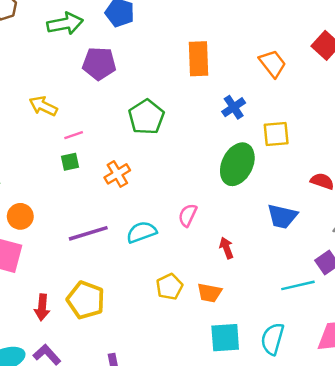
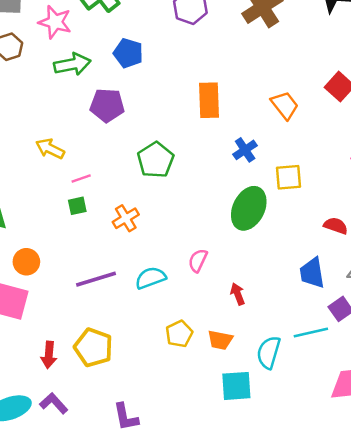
blue trapezoid: (282, 216) -> (312, 273), moved, turned 68
cyan semicircle: (272, 339) -> (269, 352), moved

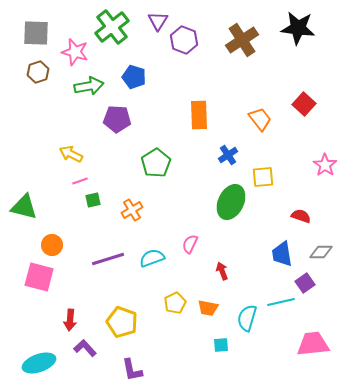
pink line: (81, 179) -> (80, 181), moved
yellow pentagon: (93, 347) -> (122, 322), moved
cyan square: (236, 386) -> (221, 345), size x0.6
purple L-shape: (54, 403) -> (85, 348), moved

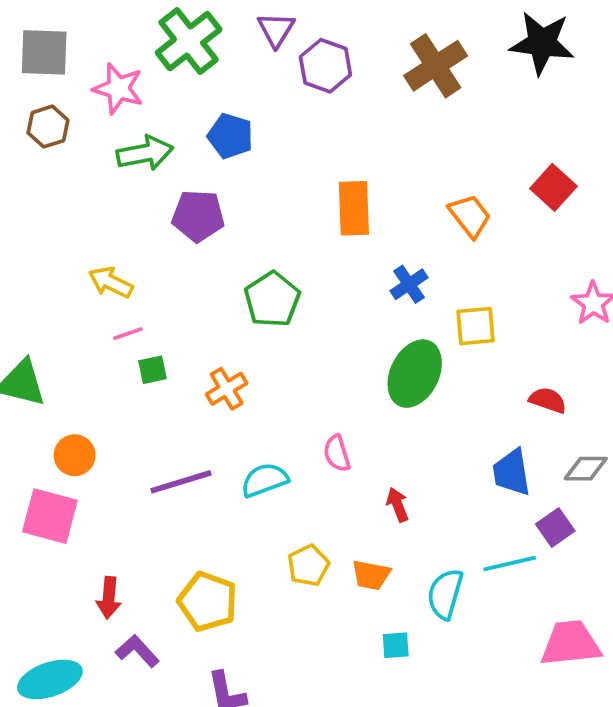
pink semicircle: (190, 244) -> (337, 453), turned -42

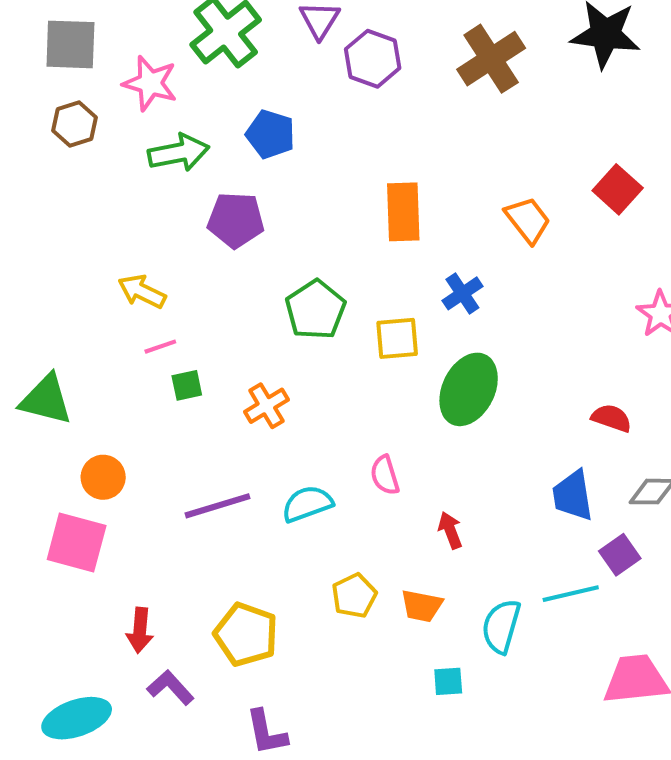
yellow square: (476, 326) -> (397, 338), moved

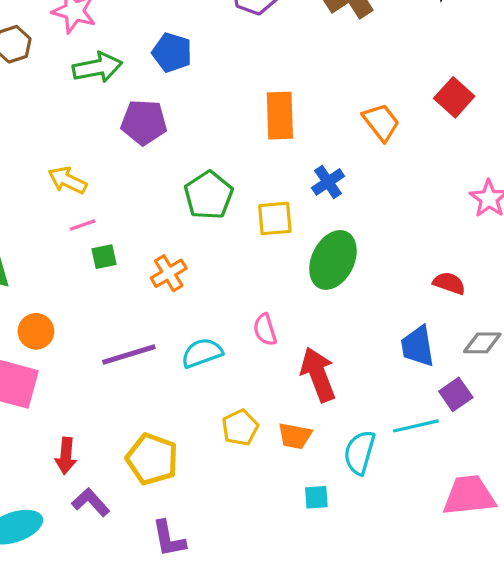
red arrow: (450, 530) -> (318, 374), size x1.8

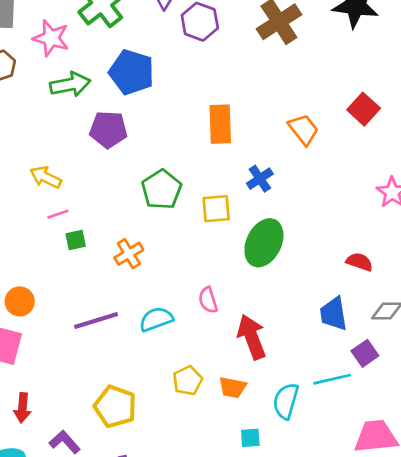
blue pentagon: (172, 53) -> (132, 72), size x1.4
red arrow: (66, 456) -> (22, 408), moved

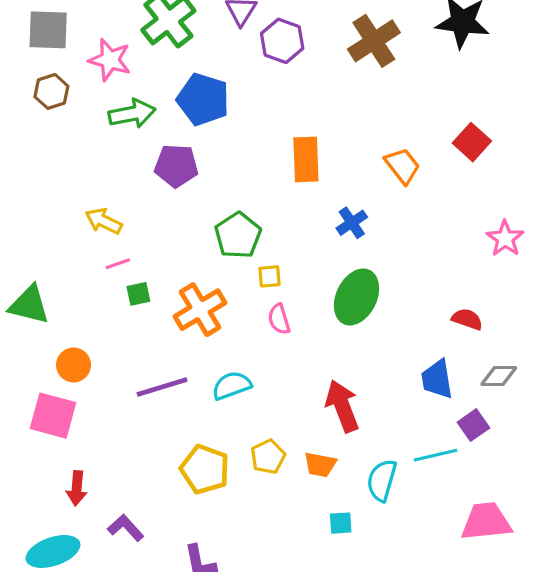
yellow square: (216, 209) -> (270, 276), moved, size x0.7
orange cross: (129, 254) -> (200, 310), size x1.5
pink semicircle: (208, 300) -> (279, 319), moved
yellow pentagon: (115, 406) -> (205, 469), moved

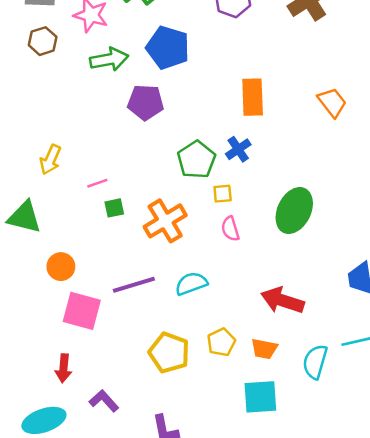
yellow arrow: (104, 221) -> (50, 160), moved, turned -92
blue cross: (352, 223) -> (238, 149), moved
red arrow: (342, 406) -> (282, 300), turned -51
pink square: (53, 416) -> (82, 311), moved
cyan square: (341, 523) -> (260, 397), moved, size x1.8

